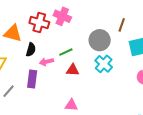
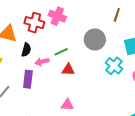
brown line: (122, 25) -> (117, 15), moved
cyan cross: (104, 64) -> (114, 66), moved

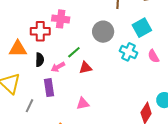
pink triangle: (67, 105) -> (83, 104), moved

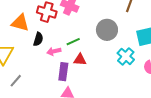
purple rectangle: (49, 88) -> (63, 72), moved

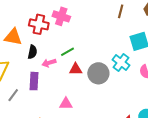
gray circle: (107, 30) -> (98, 73), moved
purple rectangle: (63, 72) -> (34, 81), moved

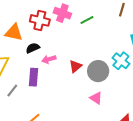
black semicircle: (32, 52) -> (33, 48), turned -128
green line: (67, 52) -> (87, 20), moved
red triangle: (76, 69) -> (75, 66), turned -40
pink triangle: (66, 104) -> (96, 98), moved, turned 32

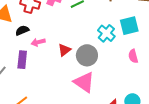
cyan cross: (121, 61) -> (106, 33), moved
pink triangle: (96, 98) -> (84, 82), size x1.6

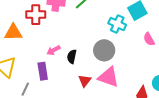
black semicircle: (22, 30) -> (72, 56), moved, turned -40
red triangle: (64, 50) -> (85, 81), moved

